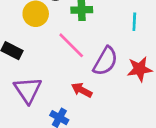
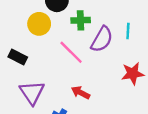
purple semicircle: (105, 61) -> (102, 39), moved

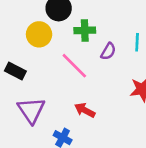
purple semicircle: (102, 39) -> (108, 51), size x0.6

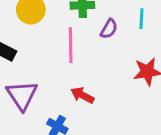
pink line: (74, 66) -> (71, 45), turned 44

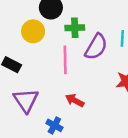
purple semicircle: (109, 29) -> (96, 47), size x1.6

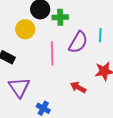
green cross: (75, 28) -> (60, 17), moved
red arrow: (75, 100) -> (78, 87), moved

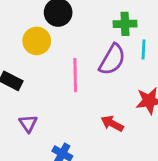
green cross: (60, 17) -> (125, 24), moved
purple triangle: (19, 87) -> (28, 124), size x0.6

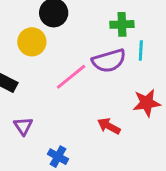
purple semicircle: (112, 59) -> (109, 61), turned 44
pink line: (75, 75) -> (71, 77), turned 52

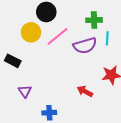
pink line: (71, 77) -> (57, 36), moved
blue cross: (58, 157) -> (49, 113), turned -32

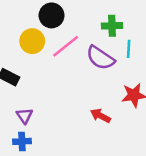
purple semicircle: (85, 46) -> (100, 58), turned 50
blue cross: (49, 113) -> (22, 141), moved

